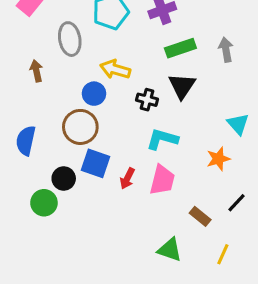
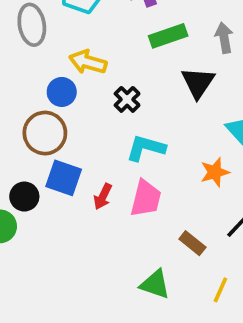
black triangle: (182, 86) -> (198, 83), moved
black cross: (147, 100) -> (127, 99), turned 30

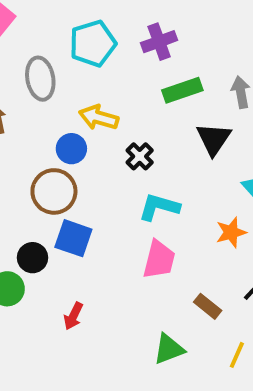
red arrow: (103, 197) -> (73, 316), moved
green triangle: (155, 284) -> (169, 349), turned -40

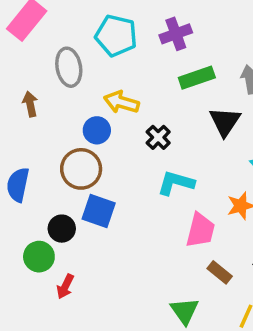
cyan pentagon: (93, 44) -> (116, 36), turned 30
pink trapezoid: (159, 260) -> (200, 230), moved
red arrow: (73, 316) -> (65, 286), moved
green triangle: (169, 349) -> (185, 311), turned -44

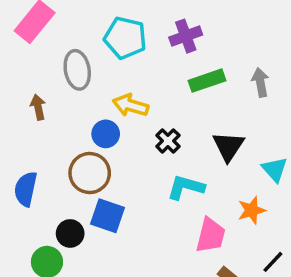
black triangle: (225, 122) -> (228, 146), moved

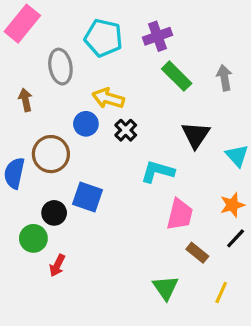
green rectangle: (207, 81) -> (177, 76), turned 64
black cross: (168, 141) -> (126, 130), moved
brown circle: (90, 173) -> (51, 154), moved
orange star: (252, 210) -> (232, 205), moved

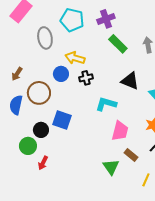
brown arrow: (25, 100) -> (17, 74), moved, turned -136
black cross: (126, 130) -> (86, 78), turned 32
black triangle: (196, 135) -> (130, 81), turned -42
green triangle: (165, 288) -> (111, 167), moved

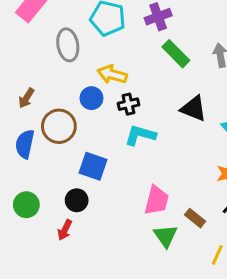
cyan L-shape: (106, 104) -> (140, 135), moved
black circle: (41, 130) -> (77, 200), moved
pink trapezoid: (120, 131) -> (157, 200), moved
green circle: (28, 146) -> (26, 205), moved

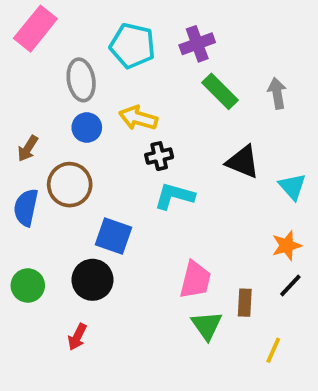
blue circle: (91, 98) -> (87, 128), moved
black circle: (77, 200) -> (92, 280), size x1.4
brown rectangle: (195, 218) -> (245, 303), turned 54
red arrow: (65, 230) -> (77, 337), moved

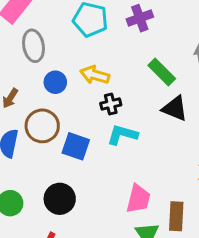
gray ellipse: (81, 80) -> (33, 46), moved
green rectangle: (220, 91) -> (162, 72), moved
blue square: (113, 236) -> (76, 146), moved
brown rectangle: (245, 303) -> (176, 216), size x1.4

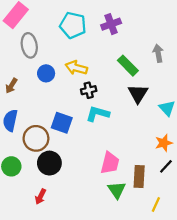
black triangle: (175, 108) -> (138, 94), turned 40
brown circle: (42, 126) -> (36, 138), moved

